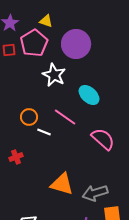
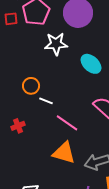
white star: (54, 75) -> (56, 44), turned -30
pink line: (65, 117) -> (67, 123), moved

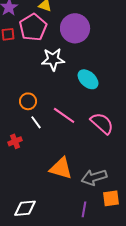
white line: (46, 101) -> (36, 122), moved, turned 32
pink line: (67, 123) -> (64, 115), moved

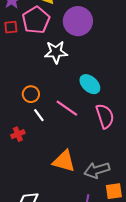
cyan ellipse: (88, 79) -> (90, 84), moved
pink semicircle: (102, 123) -> (105, 116), turned 30

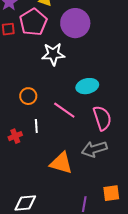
cyan ellipse: (90, 84) -> (87, 86), turned -55
white line: (39, 115) -> (36, 126), moved, turned 32
gray arrow: (97, 170) -> (94, 149), moved

